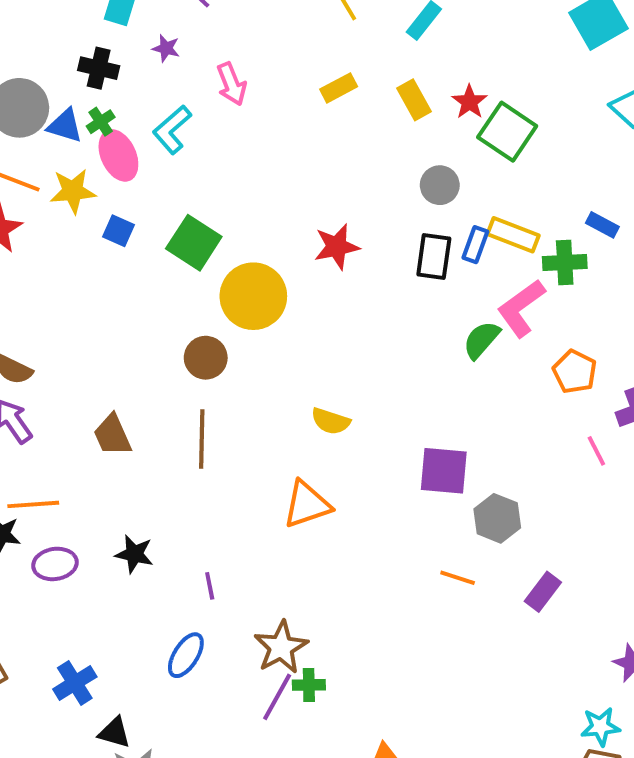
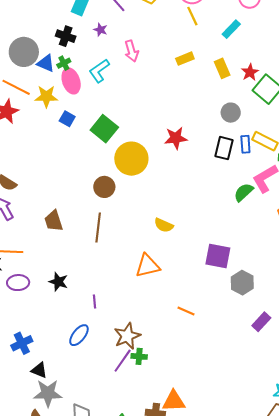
blue rectangle: (475, 245) -> (245, 144), turned -30
orange line: (458, 578) -> (186, 311), moved

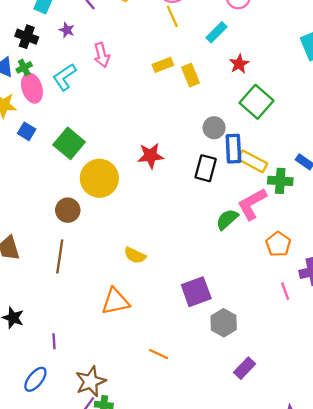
yellow rectangle: (222, 68) -> (190, 75), moved
red star: (250, 72) -> (239, 64), moved
blue rectangle: (245, 144) -> (233, 149), moved, size x1.4
purple square: (218, 256) -> (196, 292), turned -32

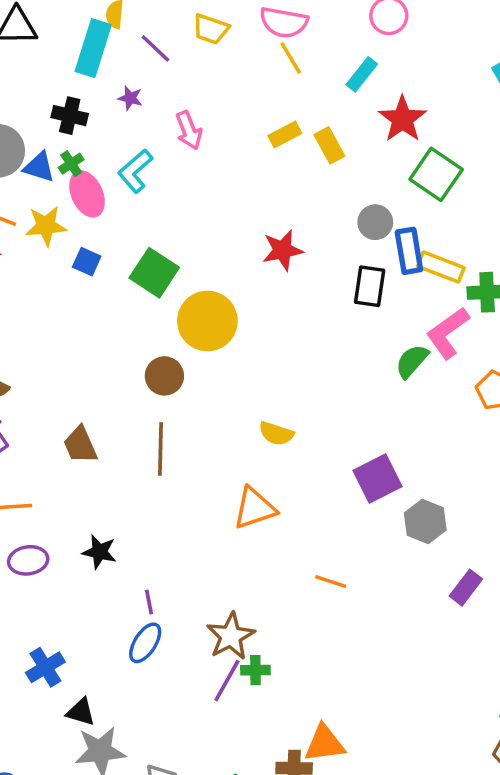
red star: (239, 64) -> (402, 119), size x1.5
red star: (151, 156) -> (283, 250), moved
purple line: (54, 341) -> (149, 602), moved

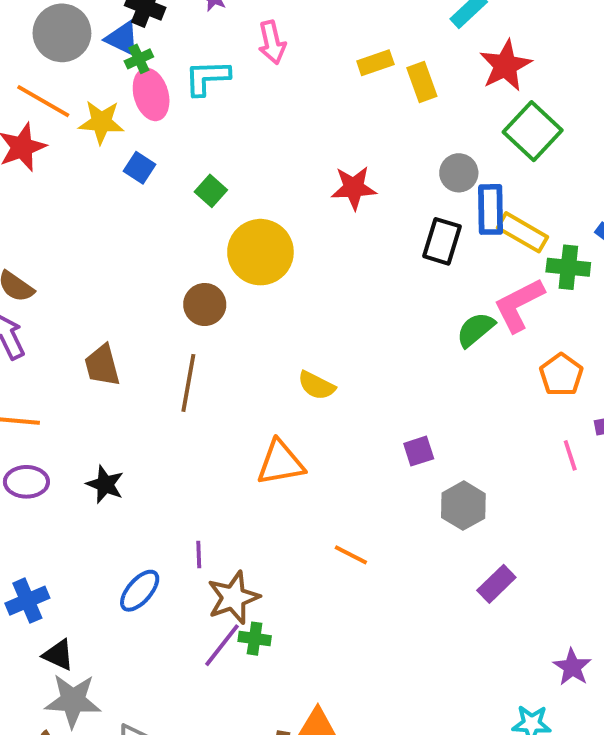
blue triangle: (39, 167) -> (122, 39), moved
cyan L-shape: (135, 171) -> (207, 78), turned 30
green square: (154, 273) -> (211, 191), size x0.6
purple square: (377, 479) -> (419, 451), size x0.6
purple line: (149, 602) -> (199, 555), moved

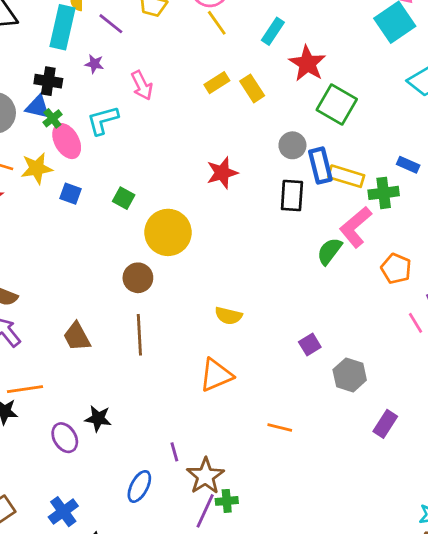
purple ellipse: (26, 482) -> (65, 438), moved, turned 72

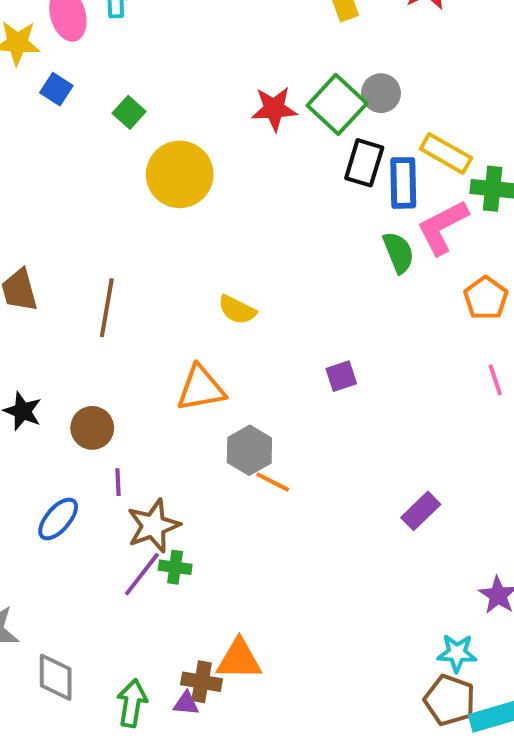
green square: (337, 104) -> (337, 104), moved
blue rectangle: (320, 166) -> (403, 183), moved
green semicircle: (329, 251) -> (398, 252), turned 108
brown circle: (138, 278) -> (92, 428), moved
gray hexagon: (350, 375) -> (249, 450), moved

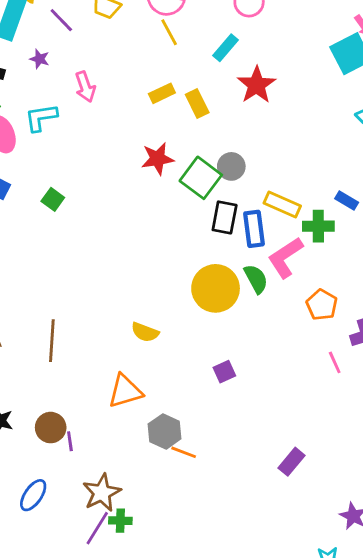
red star: (274, 109) -> (157, 159), moved
yellow circle: (180, 174) -> (216, 288), moved
purple line: (118, 482) -> (70, 441), moved

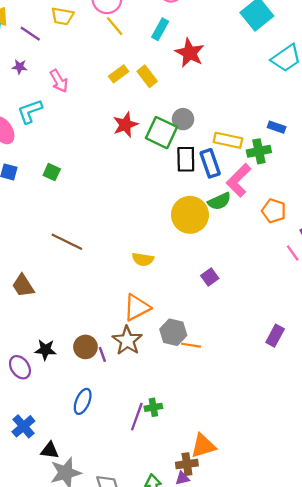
green semicircle: (256, 279) -> (219, 201), turned 105
brown line: (52, 341) -> (67, 242), moved, turned -56
brown star: (102, 493) -> (127, 340), moved

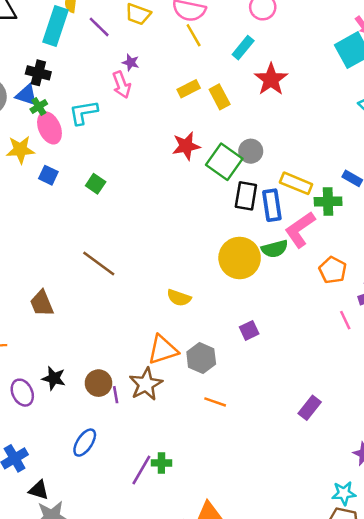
purple star: (20, 67) -> (131, 63), moved
gray hexagon: (173, 332) -> (201, 358), moved

